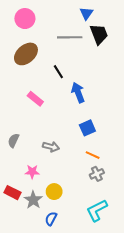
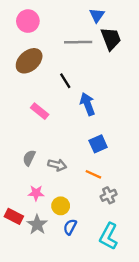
gray semicircle: (13, 140) -> (29, 158), moved
orange line: (93, 155) -> (93, 174), moved
yellow circle: (54, 192) -> (61, 206), moved
cyan L-shape: (97, 210) -> (109, 236), turned -35
blue semicircle: (51, 219) -> (70, 227), moved

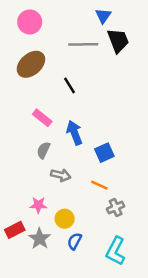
blue arrow: (88, 104) -> (75, 133), moved
gray semicircle: (29, 158) -> (43, 150), moved
red rectangle: (14, 216) -> (15, 230), turned -54

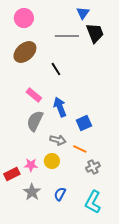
gray semicircle: (43, 150) -> (35, 121), size x1.5
gray arrow: (61, 175) -> (58, 140), moved
yellow circle: (65, 219) -> (52, 161), moved
red rectangle: (15, 230) -> (12, 174), moved

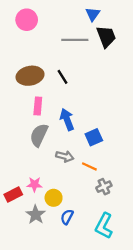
brown ellipse: (25, 52) -> (30, 76), moved, turned 30
pink rectangle: (34, 95) -> (38, 106), turned 56
yellow circle: (52, 161) -> (54, 198), moved

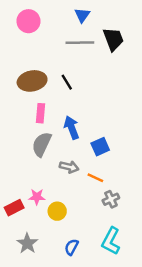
blue triangle: (93, 14) -> (82, 15), moved
gray star: (36, 215) -> (27, 243), moved
blue semicircle: (67, 217) -> (72, 247), moved

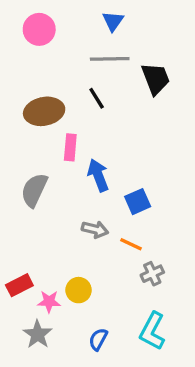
black trapezoid: (113, 39) -> (156, 79), moved
black line: (67, 82) -> (97, 98), moved
pink rectangle: (40, 113) -> (70, 147), moved
gray semicircle: (42, 144) -> (34, 190), moved
pink star: (37, 197) -> (49, 302), moved

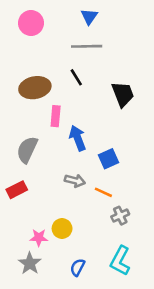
black trapezoid: (156, 79) -> (123, 94), moved
red rectangle: (19, 285) -> (17, 190), moved

